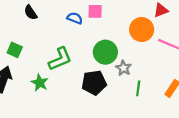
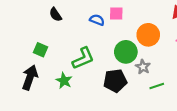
orange circle: (142, 29) -> (148, 35), moved
green line: (138, 88) -> (157, 86), turned 64

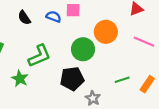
black semicircle: (55, 15) -> (24, 18), moved
gray star: (143, 67) -> (93, 98), moved
green line: (157, 86) -> (122, 80), moved

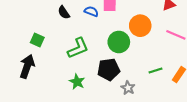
green star: (20, 79) -> (77, 82), moved

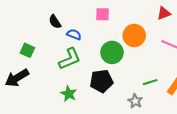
blue semicircle: (91, 11) -> (74, 34), moved
black arrow: (27, 66) -> (17, 78), turned -140
gray star: (128, 88) -> (135, 101), moved

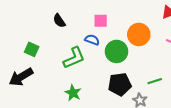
pink square: (102, 14) -> (101, 21), moved
blue semicircle: (74, 34) -> (92, 40), moved
black pentagon: (101, 81) -> (120, 84), moved

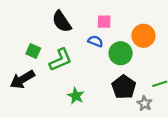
black semicircle: (59, 21) -> (62, 22), size x1.5
green L-shape: (74, 58) -> (61, 60), moved
black pentagon: (120, 84) -> (124, 87), turned -30

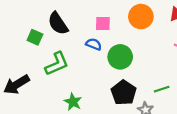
orange circle: (143, 36) -> (141, 17), moved
green square: (33, 51) -> (35, 37), moved

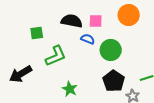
black semicircle: (58, 23) -> (72, 21), moved, turned 135
green square: (35, 37) -> (37, 33), turned -32

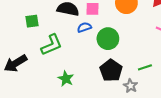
blue semicircle: (88, 39) -> (84, 27), turned -40

